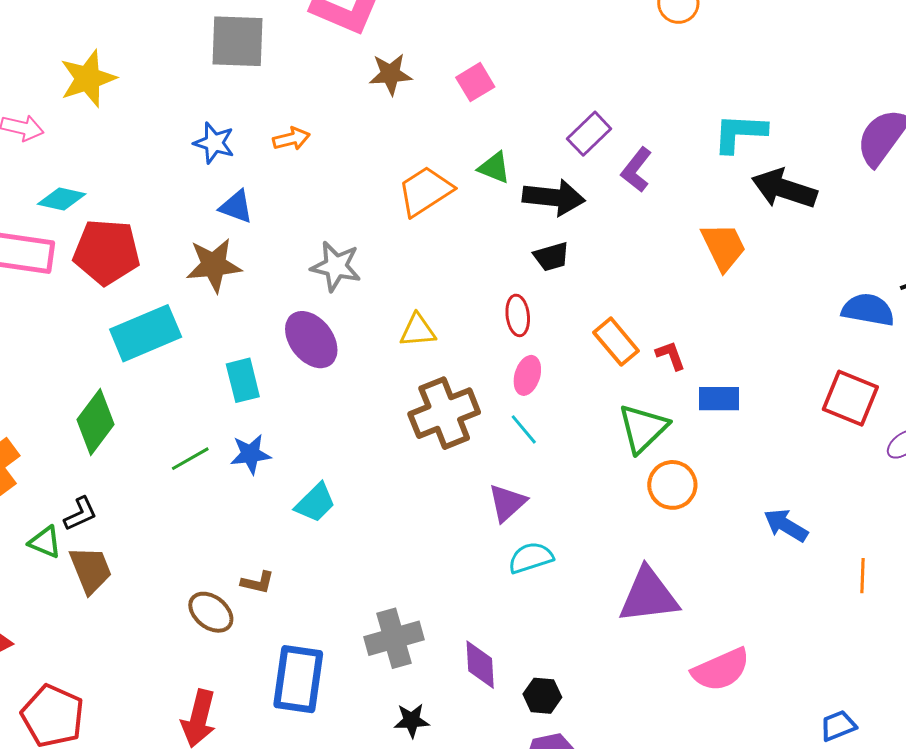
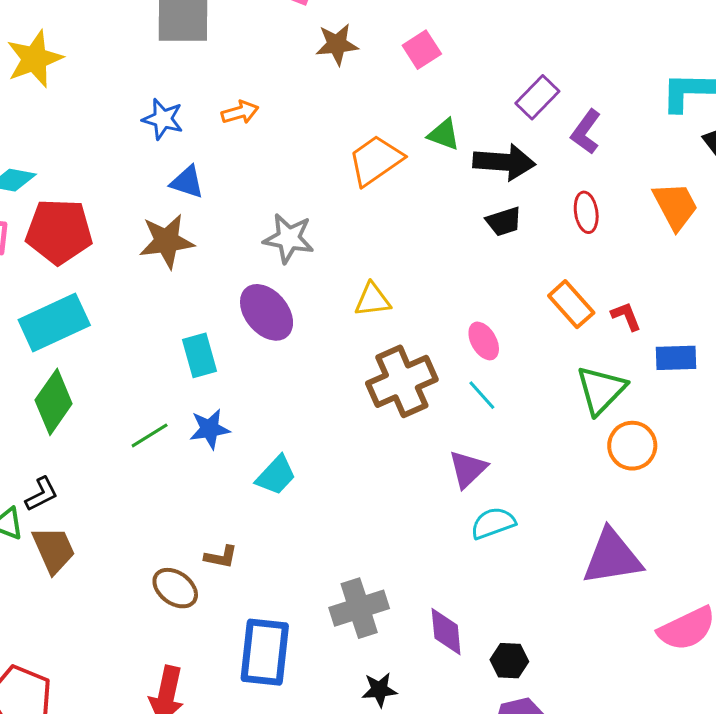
red ellipse: (518, 315) -> (586, 212), moved
cyan rectangle: (146, 333) -> (54, 322), moved
pink ellipse: (527, 375) -> (484, 341), turned -45

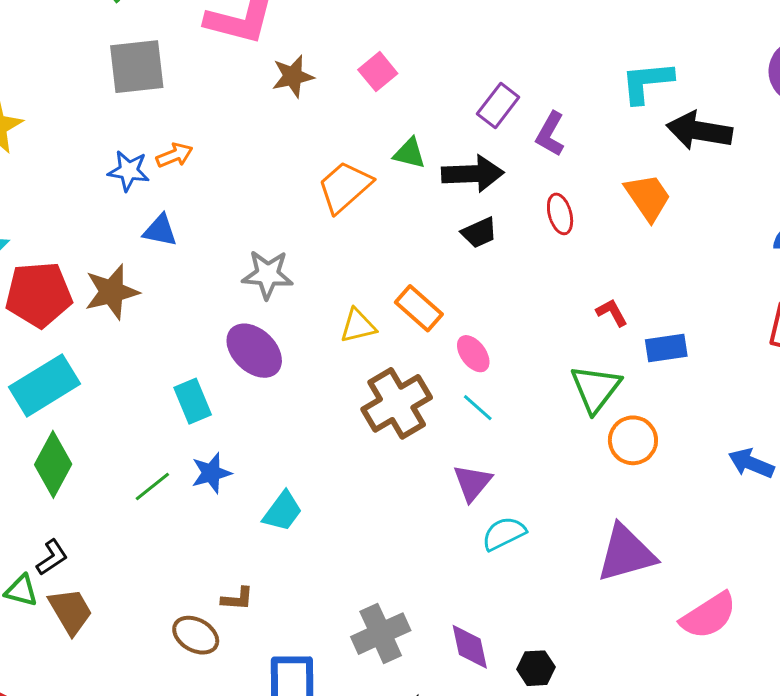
orange arrow: (240, 112) -> (174, 155), moved
brown star: (167, 241) -> (112, 292), moved
orange rectangle: (571, 304) -> (419, 308), moved

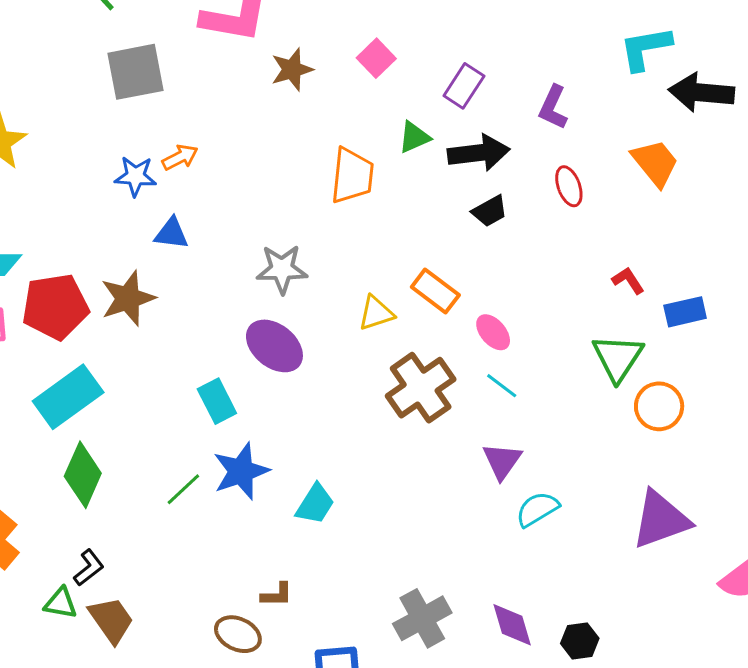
purple rectangle: (498, 105) -> (464, 86), moved
green triangle: (409, 153) -> (414, 137), turned -33
orange trapezoid: (345, 187) -> (352, 176), turned 142
blue star: (211, 473) -> (241, 471), size x1.4

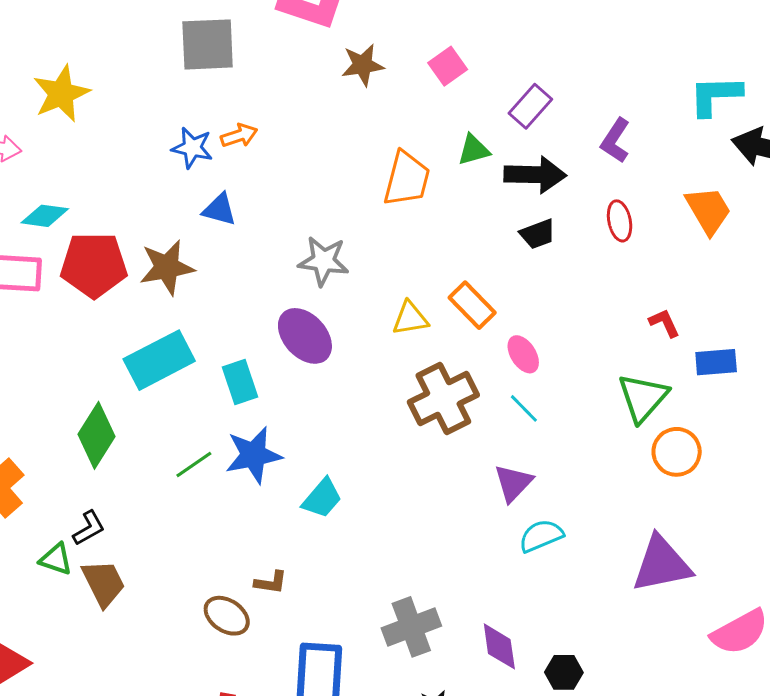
cyan rectangle: (68, 397) -> (159, 360), moved

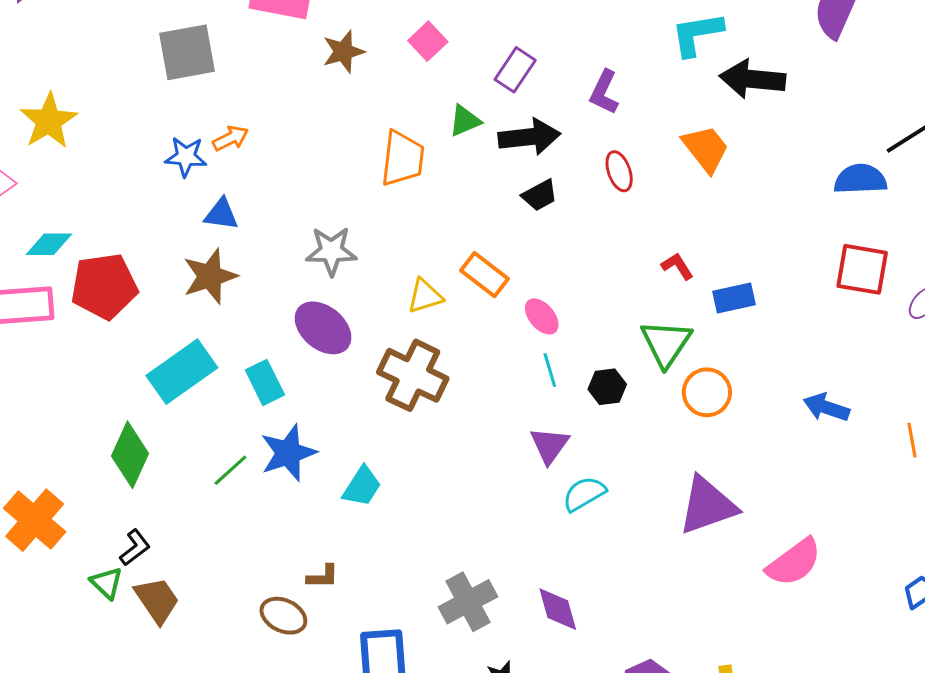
brown star: (167, 267) -> (210, 276), moved
brown cross: (443, 399) -> (413, 375), moved, turned -30
cyan line: (524, 408) -> (550, 370), turned 36
green triangle: (56, 559) -> (107, 583), turned 33
black hexagon: (564, 672) -> (607, 387), moved

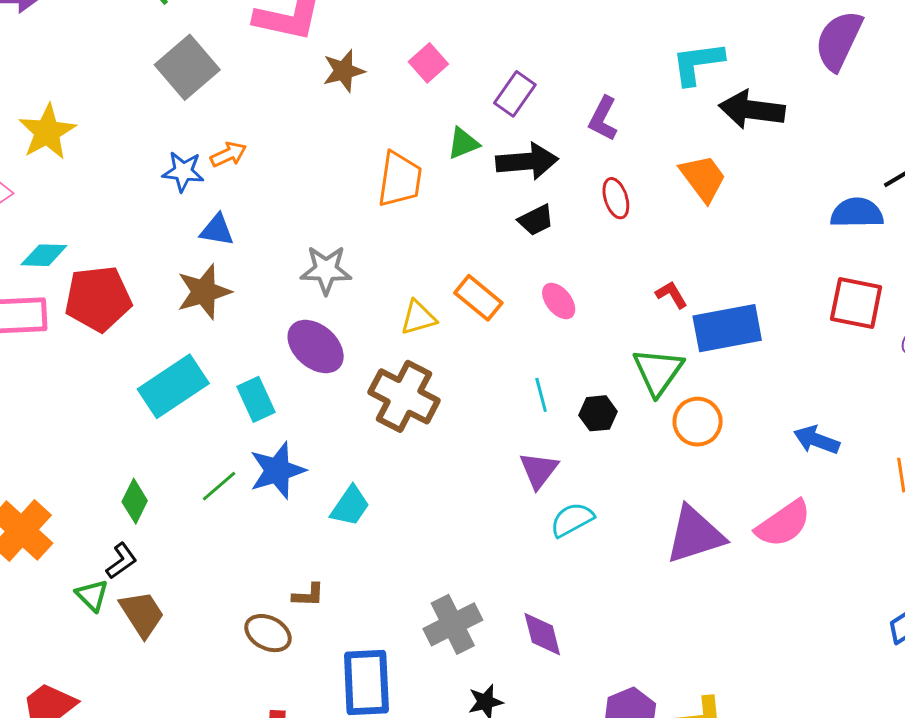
gray square: (187, 52) -> (187, 67), turned -32
blue rectangle: (734, 298) -> (727, 328), size x1.6
pink ellipse: (542, 316) -> (559, 301), moved
green diamond: (130, 455) -> (135, 501), moved, size x0.7
pink semicircle: (794, 562) -> (783, 524), moved

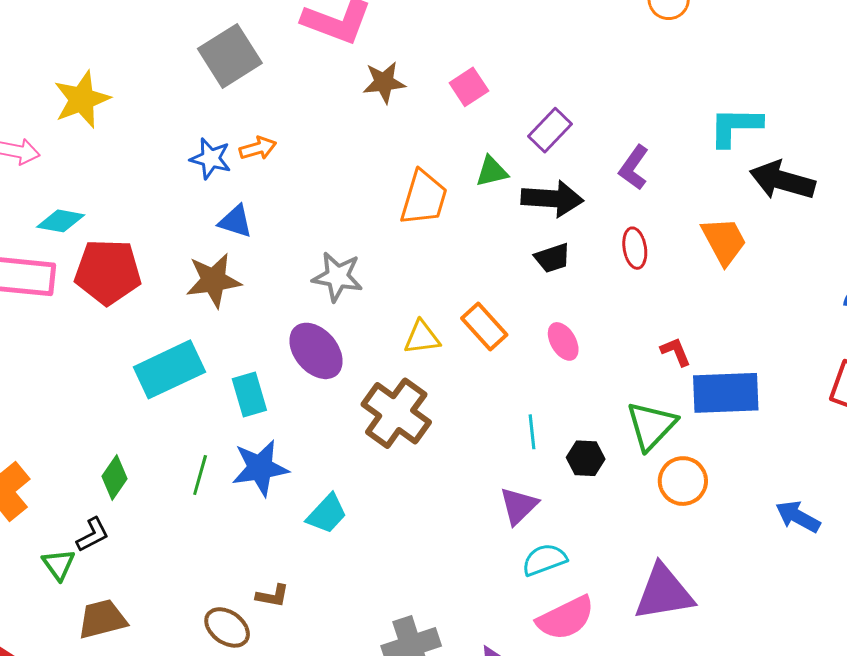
green line: (219, 486) -> (200, 475), turned -42
pink semicircle: (783, 524) -> (566, 618), moved
brown trapezoid: (142, 614) -> (102, 619), moved, turned -80

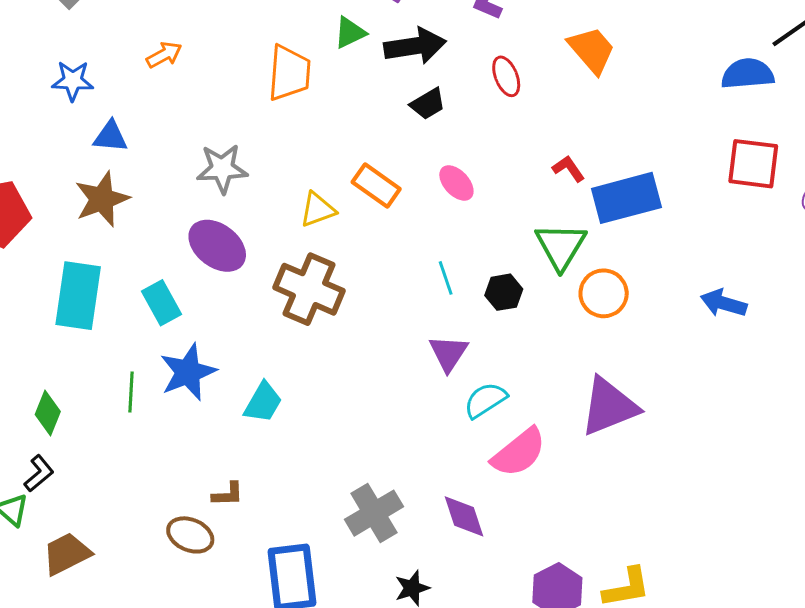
orange arrow: (258, 148) -> (164, 55), moved
cyan rectangle: (169, 369) -> (78, 296), turned -44

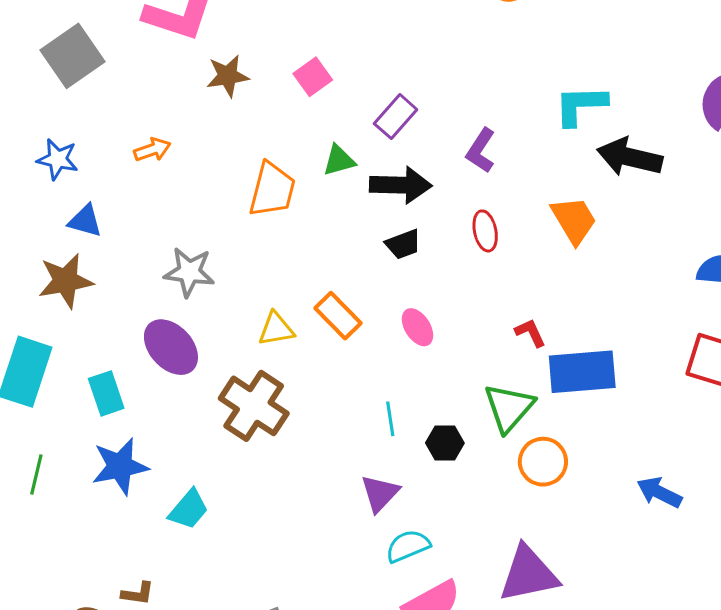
green line: (131, 392) -> (36, 475), moved

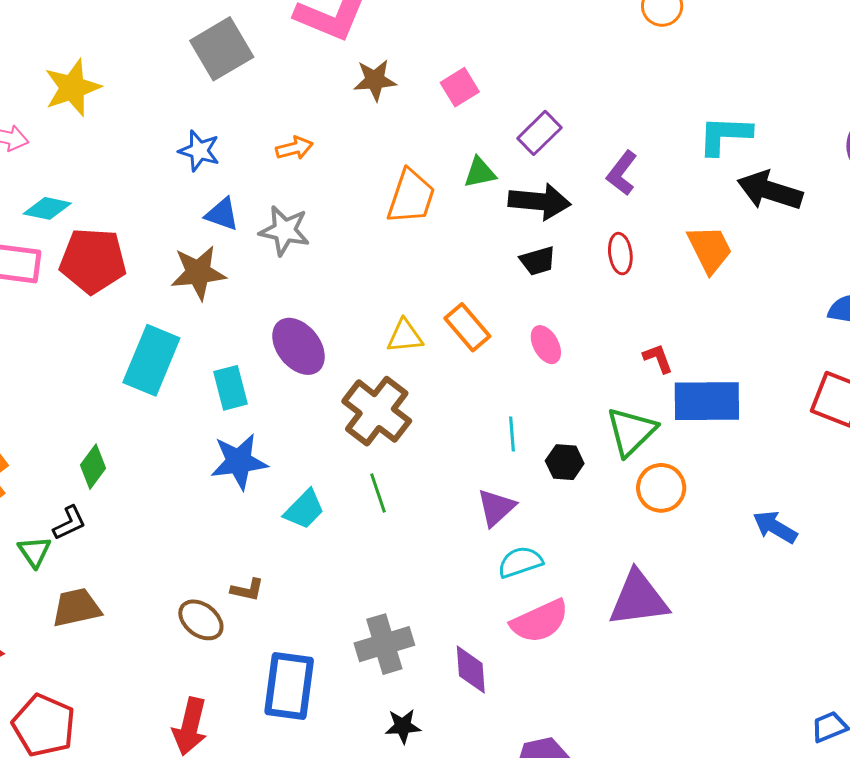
gray star: (189, 272) -> (284, 231), moved
green line: (36, 475) -> (378, 493), moved, turned -36

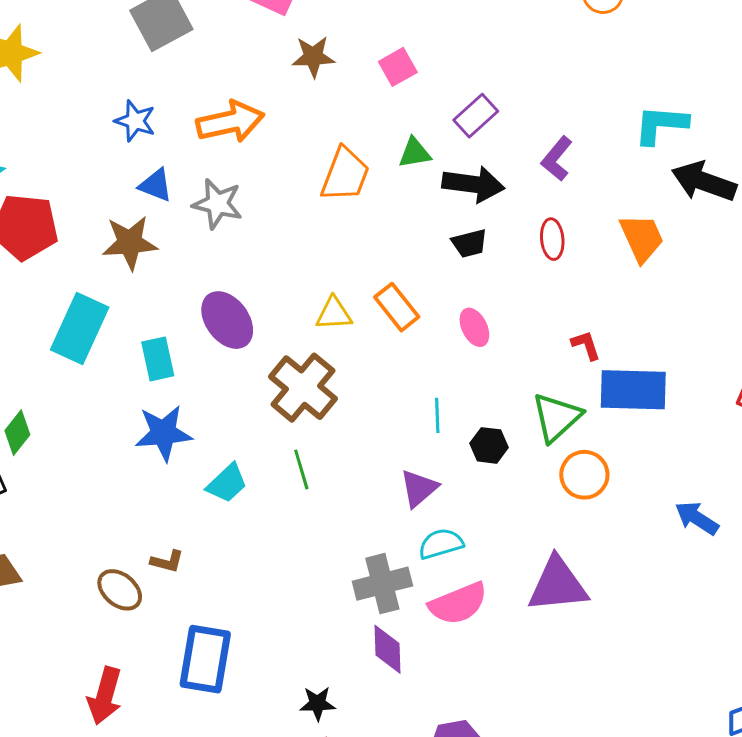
orange arrow: (294, 148) -> (230, 122), size x1.8
gray cross: (384, 644) -> (382, 584), moved

